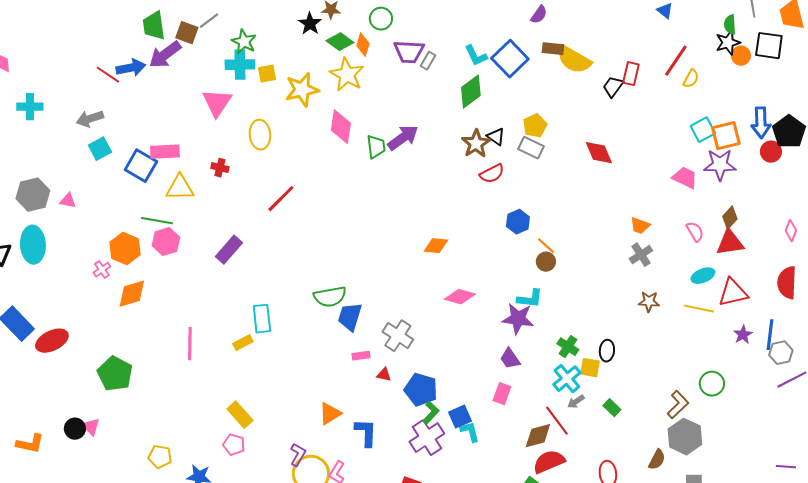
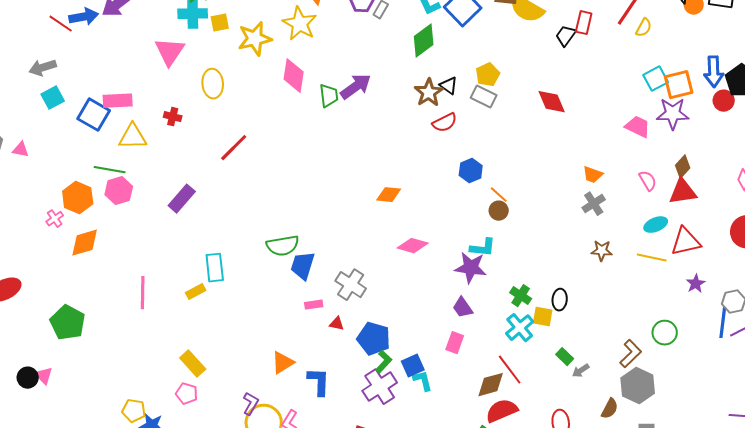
blue line: (770, 335) -> (723, 323), moved
gray arrow: (576, 402) -> (581, 371), moved
yellow pentagon: (160, 457) -> (134, 411), moved

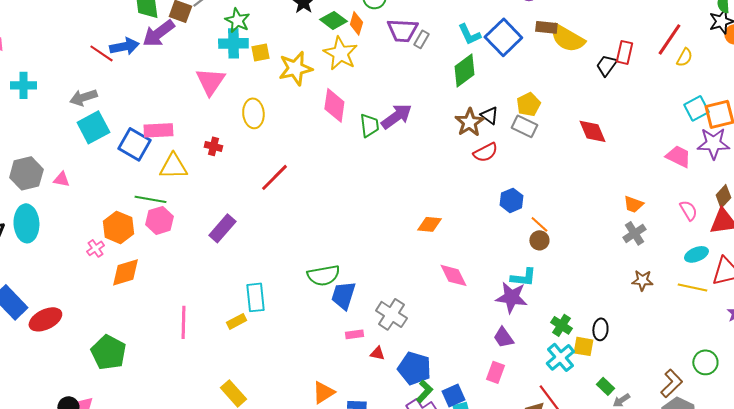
cyan square: (53, 98) -> (93, 127), size x1.4
pink diamond: (413, 246) -> (453, 275), turned 48

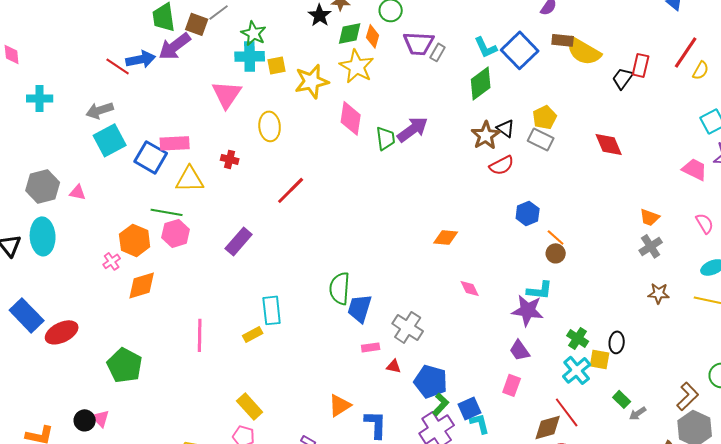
green diamond: (333, 20) -> (350, 33), turned -48
green semicircle: (323, 275) -> (340, 288), turned 104
pink diamond: (453, 275) -> (470, 288), size x0.7

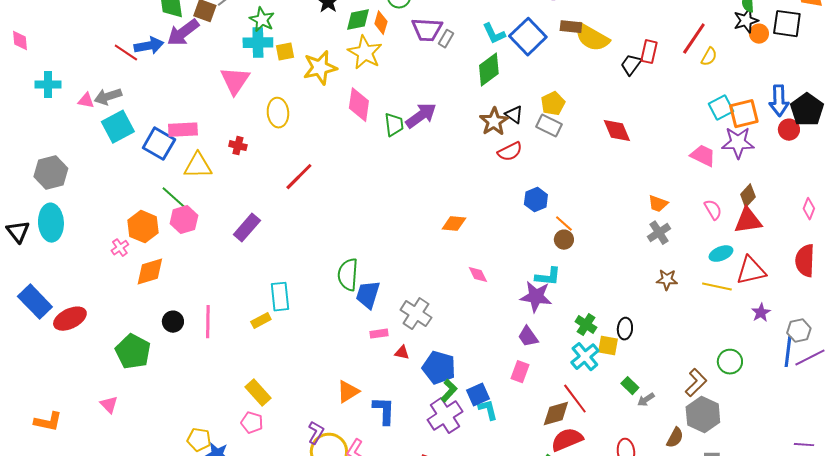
pink triangle: (78, 192) -> (86, 101), moved
green line: (167, 212) -> (175, 199), turned 32
black circle: (85, 420) -> (173, 322), moved

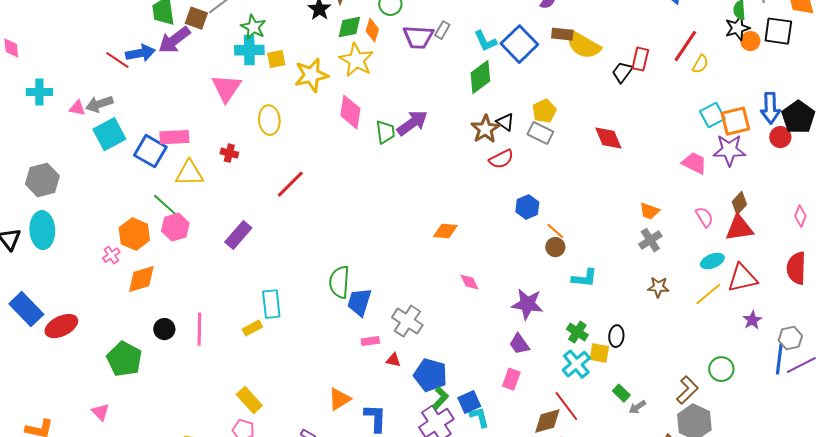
gray rectangle: (446, 39) -> (442, 30), moved
cyan L-shape: (548, 277) -> (584, 278), moved
yellow line: (717, 287) -> (708, 294), turned -52

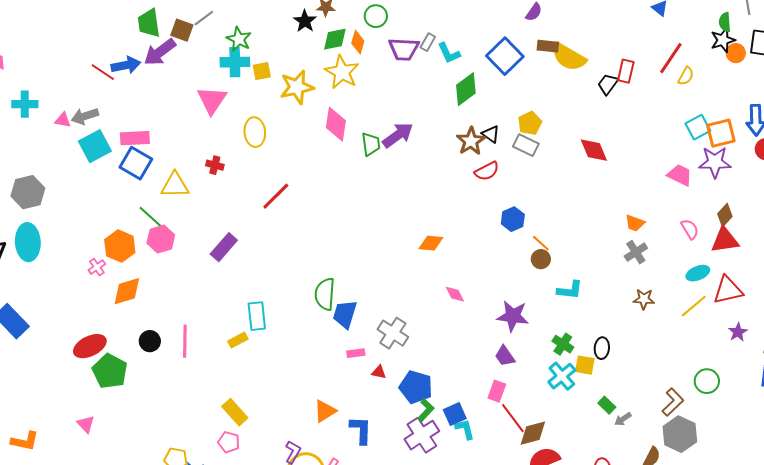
cyan L-shape: (485, 41) -> (449, 53), moved
pink rectangle: (174, 137) -> (135, 138), moved
red ellipse: (61, 326) -> (90, 346), moved
red line: (566, 406) -> (513, 418), moved

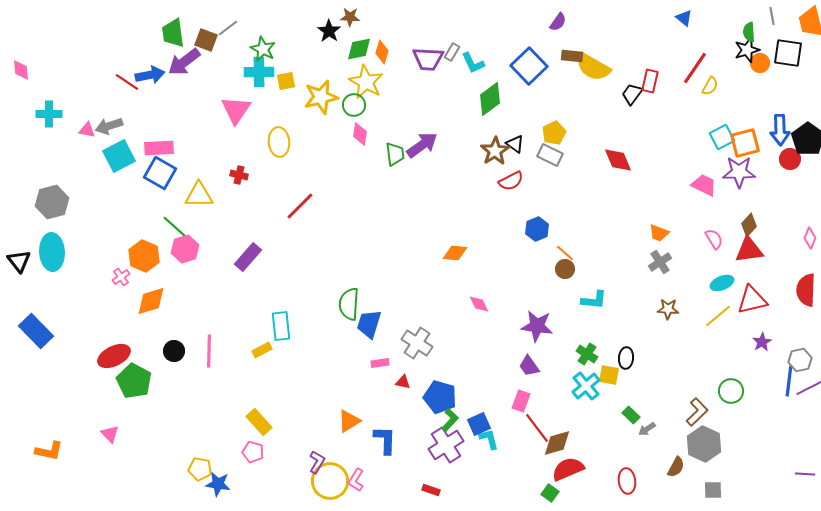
green circle: (376, 16) -> (354, 105), moved
pink diamond: (336, 124) -> (360, 134), size x0.7

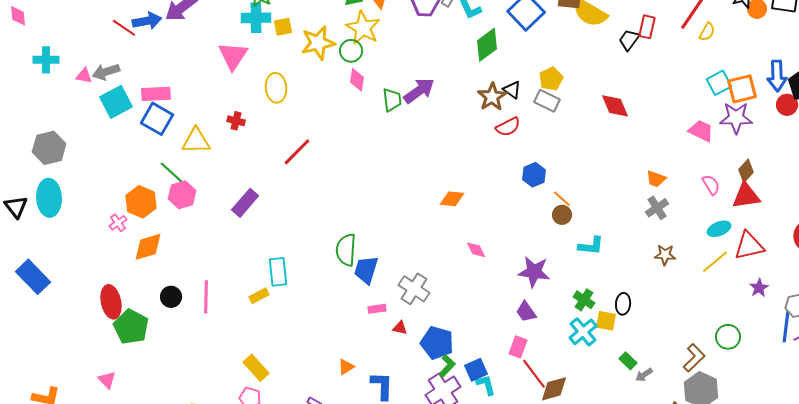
red ellipse: (114, 356) -> (111, 302), turned -76
orange triangle: (349, 421) -> (346, 367), size x0.7

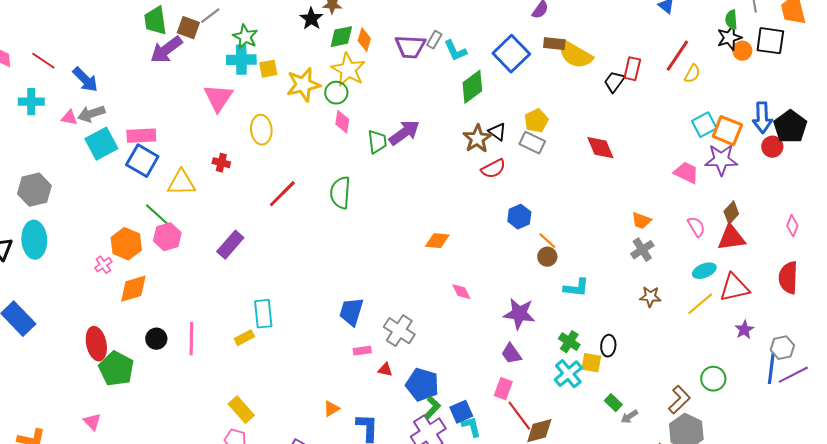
blue arrow: (147, 21) -> (85, 80), moved, turned 56
red line: (124, 28) -> (43, 61), moved
orange square: (742, 89) -> (727, 131), turned 36
green semicircle: (346, 250) -> (340, 193), moved

